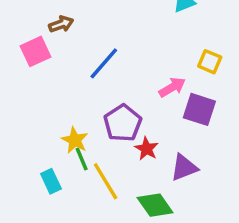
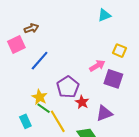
blue line: (104, 63) -> (40, 61), moved
green line: (82, 159) -> (44, 108), turned -32

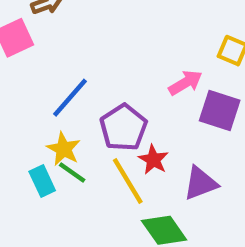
blue line: (40, 61) -> (70, 98), moved
cyan rectangle: (25, 121) -> (42, 181), moved
yellow line: (58, 121) -> (128, 181), moved

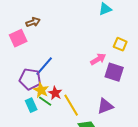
purple pentagon: (123, 128) -> (30, 79), moved, turned -30
red star: (153, 160) -> (55, 93), moved

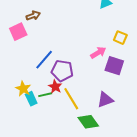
purple pentagon: (30, 79) -> (62, 71), moved
yellow star: (41, 90) -> (23, 89), moved
green line: (45, 101) -> (45, 95), turned -48

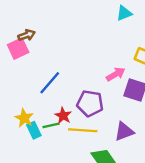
brown arrow: (33, 16) -> (27, 35), moved
purple pentagon: (62, 71) -> (90, 103), moved
yellow line: (71, 99) -> (83, 130), turned -55

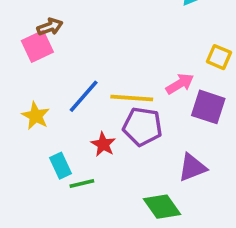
yellow star: (24, 118) -> (36, 116), moved
green line: (51, 125) -> (82, 183), moved
yellow line: (83, 130) -> (132, 98), moved

